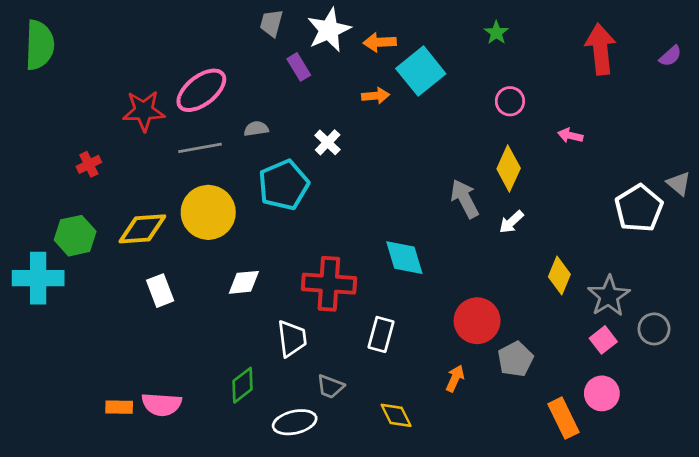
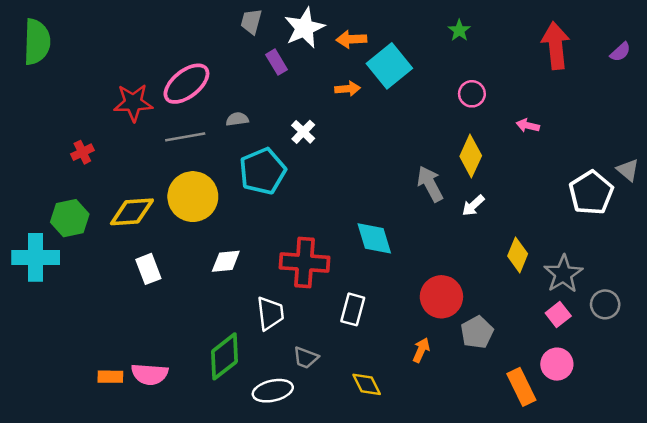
green diamond: (243, 385) -> (225, 356), size x1.4

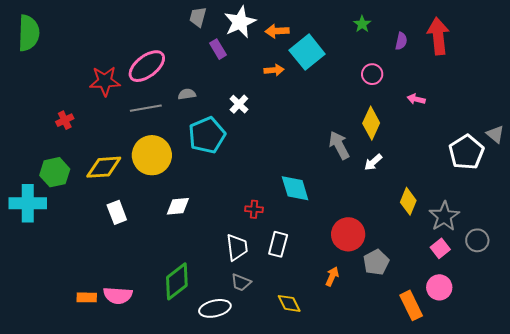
purple semicircle: (620, 52) -> (401, 41), moved, turned -36
red cross: (304, 263) -> (254, 209), moved, size x0.5
white trapezoid: (270, 313) -> (237, 247), moved

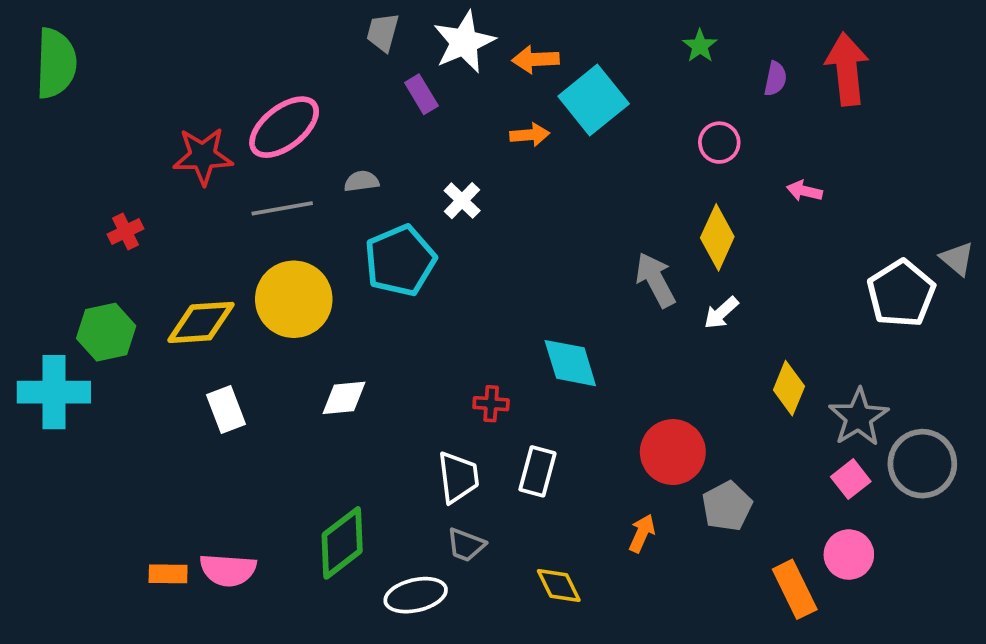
gray circle: (477, 240) -> (922, 464), size x1.5

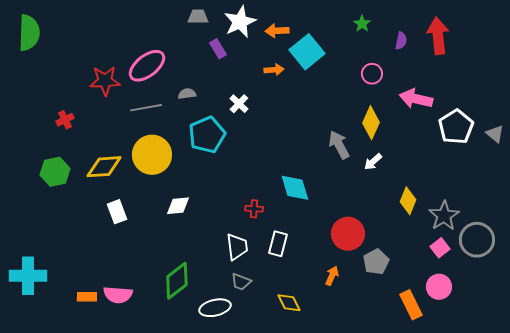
gray trapezoid: (383, 32) -> (198, 17), turned 75
pink arrow: (804, 191) -> (416, 99), size x1.8
white pentagon: (901, 293) -> (456, 127), moved
cyan cross: (54, 392) -> (28, 276), moved

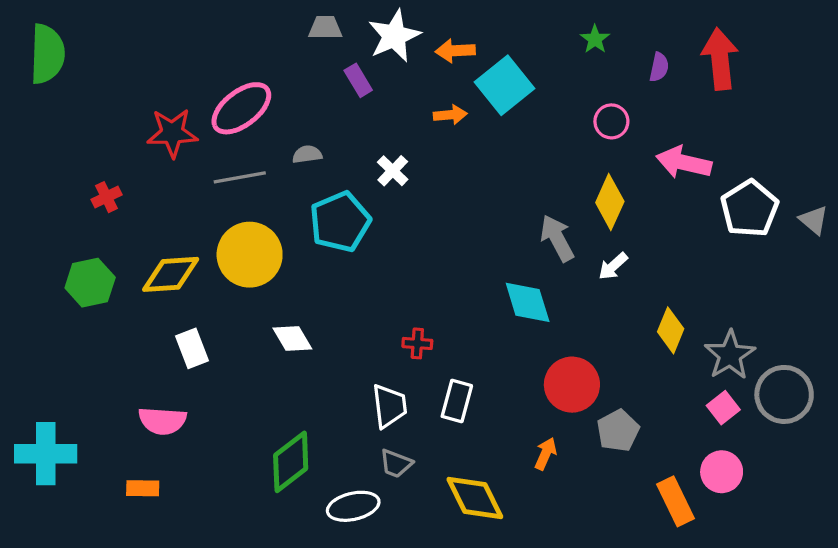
cyan diamond: (295, 188) -> (528, 302), moved
white diamond: (178, 206) -> (292, 339), turned 65
pink semicircle: (118, 295) -> (162, 421), moved
yellow diamond: (289, 303) -> (475, 498), size x1.5

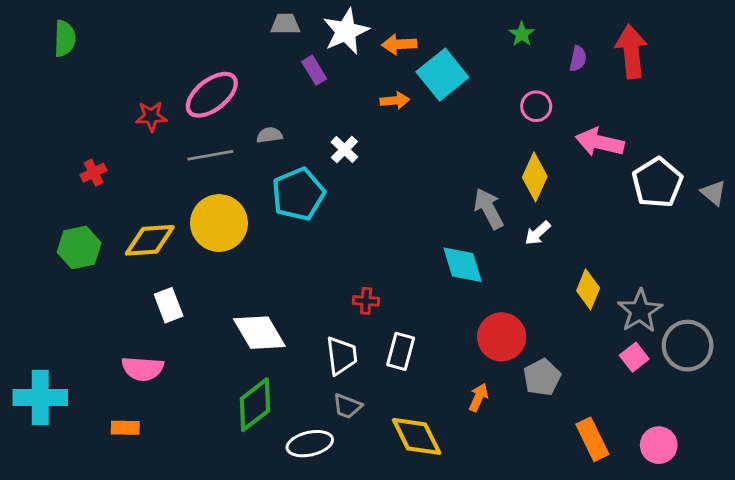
green semicircle: (47, 54) -> (65, 38), moved, size x0.7
red star: (172, 133) -> (151, 116), size x0.7
white diamond: (292, 339) -> (259, 333), moved, size x1.5
pink circle: (722, 472) -> (659, 445), moved

